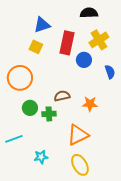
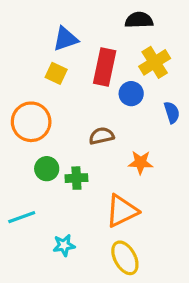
brown semicircle: (62, 96) -> (101, 136), moved

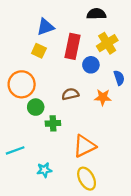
orange star: (141, 162) -> (103, 97), moved
green circle: (47, 169) -> (36, 107), moved

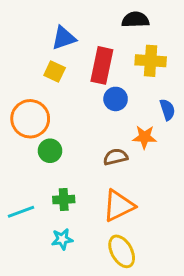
yellow cross: (107, 43) -> (151, 61), turned 36
blue circle: (91, 65) -> (116, 99), moved
brown semicircle: (70, 94) -> (116, 157), moved
green cross: (53, 123) -> (64, 200), moved

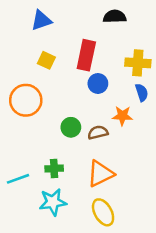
blue triangle: (64, 38) -> (41, 20), moved
yellow cross: (151, 61) -> (138, 63), moved
green circle: (50, 151) -> (71, 127), moved
cyan star: (62, 239) -> (53, 202), size x1.5

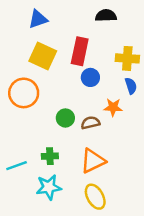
yellow square: (46, 60) -> (43, 56), size x1.6

